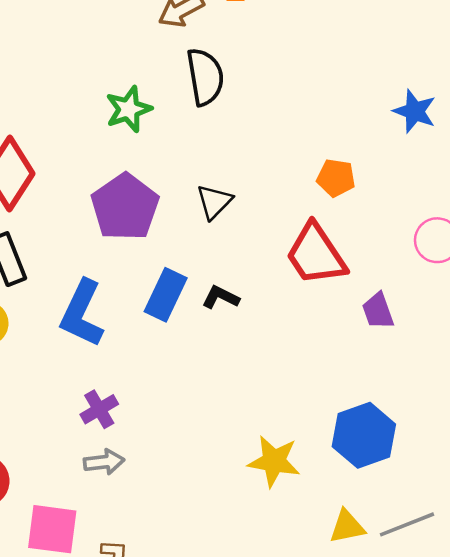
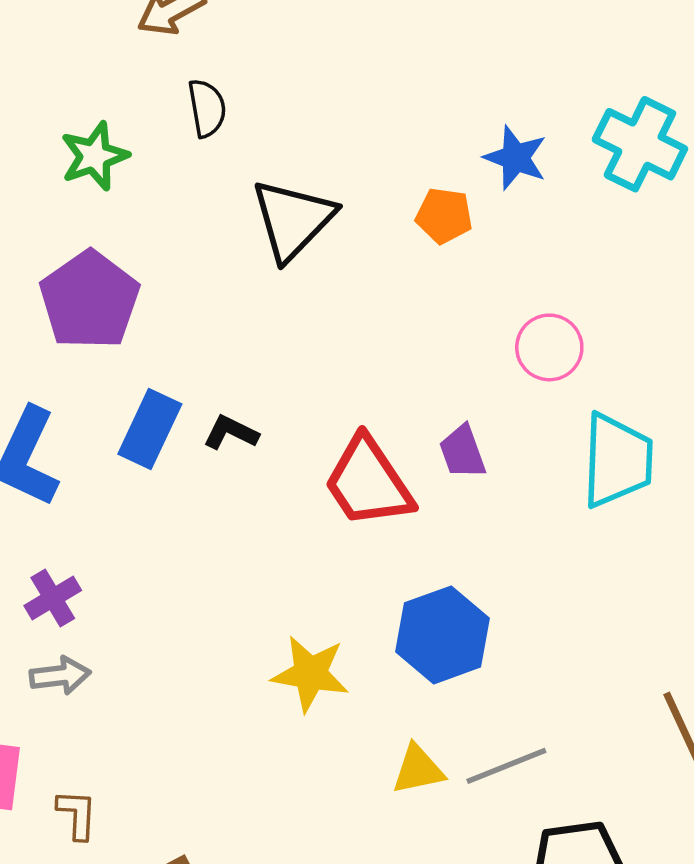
black semicircle: (205, 77) -> (207, 108), size x0.7
orange pentagon: (336, 178) -> (444, 216), moved
black triangle: (214, 202) -> (293, 220), moved, size x1.6
red trapezoid: (316, 254) -> (368, 482), moved

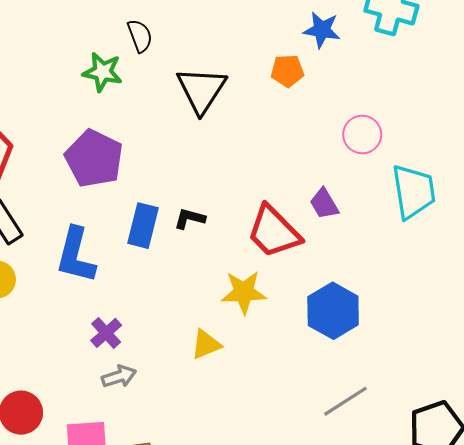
green star: (94, 156) -> (103, 72), moved, turned -30
yellow star: (310, 674) -> (244, 292), moved
gray line: (506, 766) -> (346, 401), moved
yellow triangle: (418, 769) -> (206, 344), moved

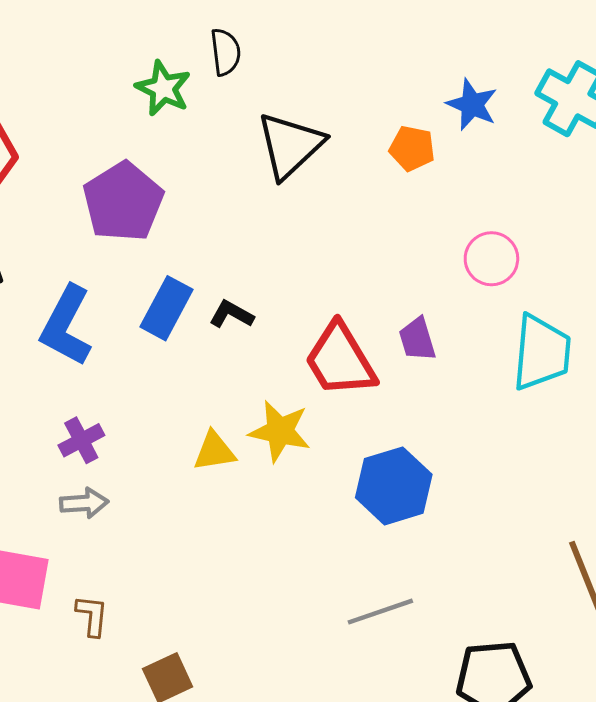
yellow triangle: (206, 344) -> (214, 451), moved

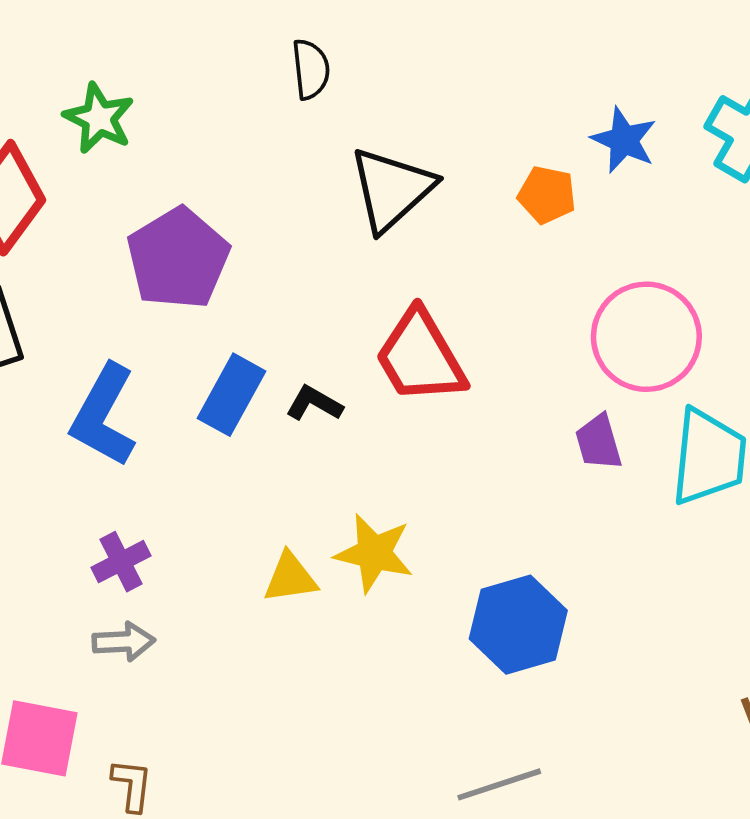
green star: (163, 88) -> (99, 118), moved
pink circle: (491, 259) -> (646, 337), size x1.6
purple trapezoid: (417, 339) -> (599, 442), moved
red trapezoid: (340, 360) -> (420, 357), moved

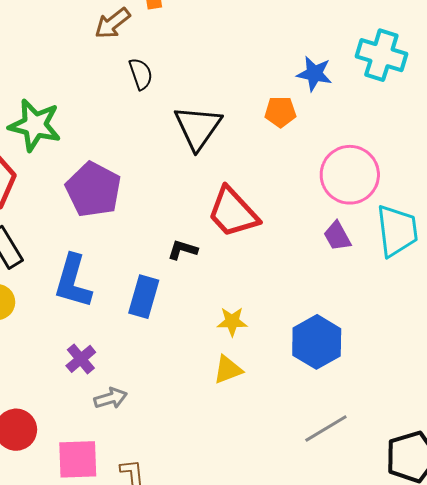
green star: (99, 118) -> (35, 125), size x1.4
blue rectangle: (232, 395) -> (144, 297), moved
yellow star: (374, 553) -> (232, 322), size x0.7
purple cross: (121, 562) -> (81, 359), moved
yellow triangle: (290, 578) -> (228, 370), moved

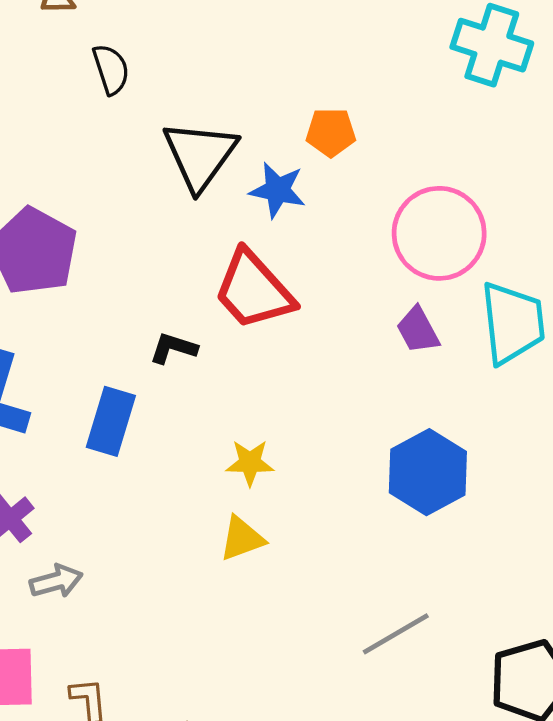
blue star: (314, 74) -> (278, 190), moved
blue hexagon: (317, 342) -> (428, 472), moved

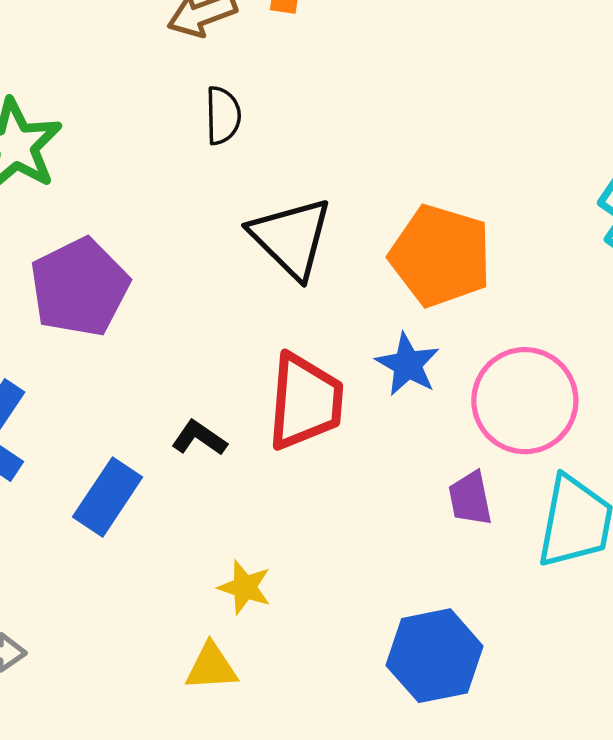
orange pentagon: (331, 132) -> (441, 256), size x1.8
black triangle: (200, 155) -> (291, 238), turned -38
blue star: (278, 190) -> (408, 364), moved
red trapezoid: (254, 290) -> (305, 402), turned -150

